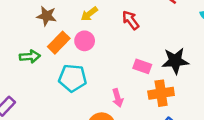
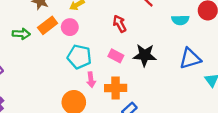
red arrow: (131, 20) -> (120, 24), moved
cyan pentagon: (73, 78) -> (79, 57), moved
orange cross: (161, 93) -> (116, 88), moved

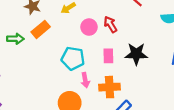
pink circle: (70, 27) -> (89, 27), moved
pink rectangle: (116, 56) -> (108, 56), turned 64

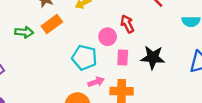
pink circle: (89, 27) -> (108, 37), moved
pink arrow: (85, 80) -> (96, 82), turned -104

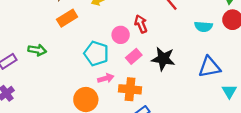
green arrow: (24, 32) -> (37, 50), moved
pink rectangle: (123, 57) -> (134, 56), turned 42

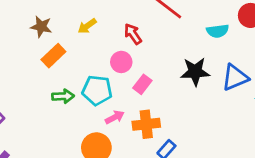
red arrow: (141, 24) -> (133, 34), moved
green arrow: (37, 50) -> (63, 96), moved
black star: (163, 59) -> (195, 72), moved

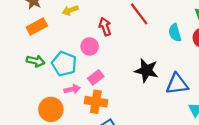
cyan semicircle: (218, 31) -> (175, 33), moved, turned 66
pink rectangle: (142, 84) -> (96, 77), moved

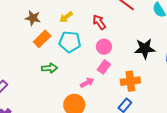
pink circle: (90, 46) -> (104, 47), moved
cyan pentagon: (64, 64) -> (70, 42), moved
orange cross: (96, 102) -> (130, 81), moved

